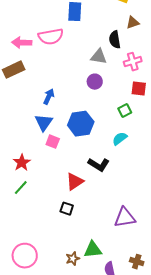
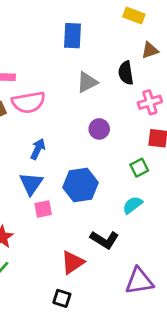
pink semicircle: (51, 37) -> (28, 102), moved
gray triangle: (99, 57) -> (87, 82), moved, turned -36
pink square: (53, 142) -> (43, 209), turned -32
purple triangle: (125, 218) -> (139, 281), moved

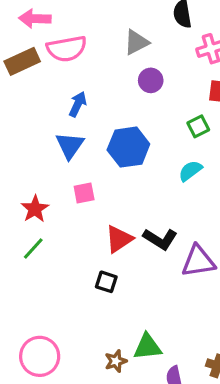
gray triangle: (87, 82) -> (136, 42), moved
pink square: (43, 209) -> (84, 193), moved
black L-shape: (105, 240) -> (160, 239), moved

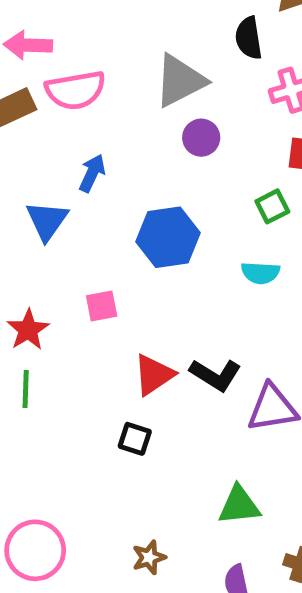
gray triangle: (136, 42) -> (180, 81), size x1.4
blue triangle: (70, 145) -> (47, 221), moved
cyan semicircle: (190, 171) -> (260, 273), turned -140
green line: (33, 249) -> (26, 389), turned -40
green triangle: (147, 347) -> (239, 505), moved

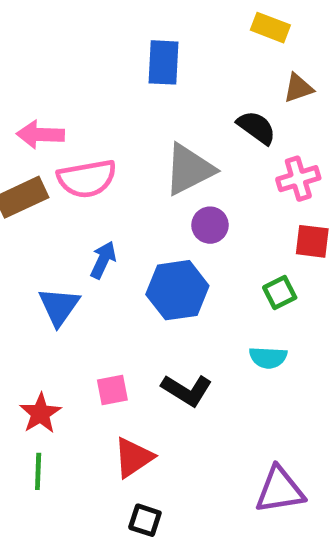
black semicircle: (249, 38) -> (256, 127), turned 135
blue hexagon: (168, 237) -> (177, 290), moved
red triangle: (154, 375) -> (133, 457), moved
black L-shape: (215, 375) -> (187, 390), moved

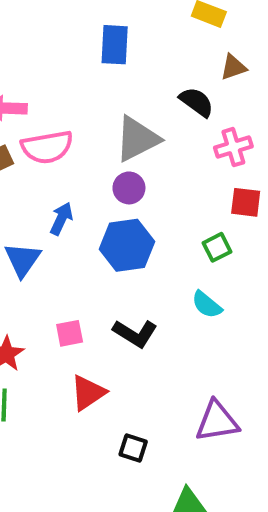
purple circle: (210, 225) -> (129, 188), moved
cyan semicircle: (268, 358) -> (207, 305), turned 36
black square: (145, 520) -> (133, 448), moved

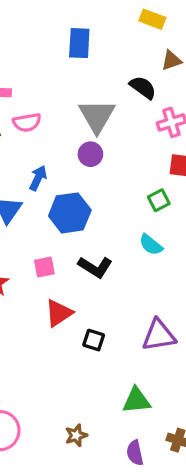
gray triangle: (137, 139) -> (97, 116), turned -33
pink semicircle: (47, 147) -> (27, 122), size x0.7
blue hexagon: (127, 245) -> (70, 213), moved
black square: (133, 448) -> (94, 340), moved

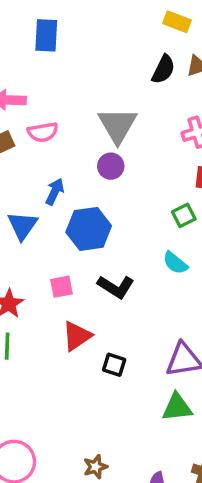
blue rectangle: (79, 43) -> (46, 35), moved
black semicircle: (143, 87) -> (163, 69), moved, turned 80
green triangle: (137, 400) -> (177, 407), moved

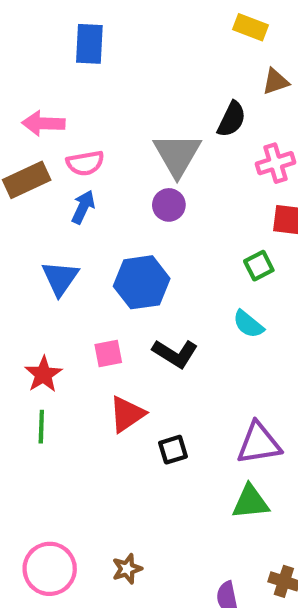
black semicircle: (163, 69) -> (232, 119), moved
blue arrow: (55, 192) -> (83, 207), moved
black square: (114, 365) -> (173, 450), turned -35
brown star: (95, 467) -> (127, 569), moved

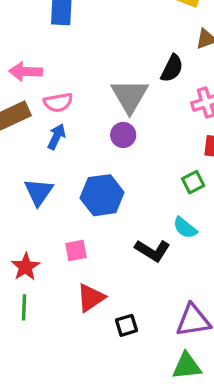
black L-shape: (175, 353) -> (152, 250), moved

